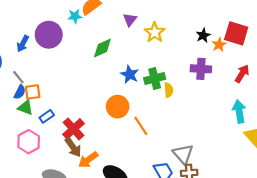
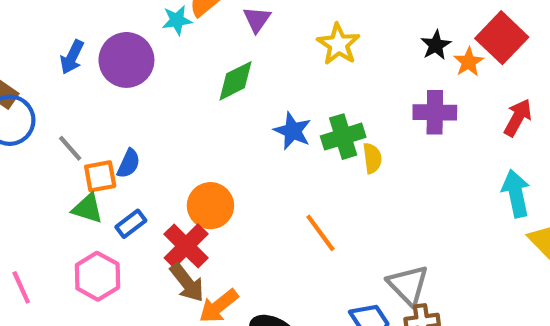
purple triangle: (130, 20) -> (257, 19), moved
red square: (236, 33) -> (502, 38), turned 30
blue arrow: (23, 44) -> (72, 57), moved
blue semicircle: (20, 92) -> (129, 164), moved
orange circle: (118, 107) -> (210, 206), moved

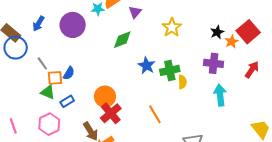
blue arrow: (72, 57) -> (38, 24), moved
cyan arrow: (516, 194) -> (220, 95), moved
red cross: (186, 246) -> (111, 113), moved

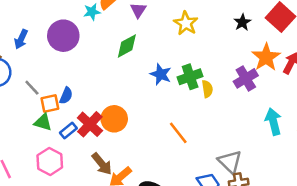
orange star: (232, 42) -> (266, 57), moved, size x1.6
purple cross: (214, 63) -> (246, 78), moved, turned -30
cyan arrow: (220, 95) -> (273, 122), moved
red cross: (111, 113) -> (90, 124), moved

